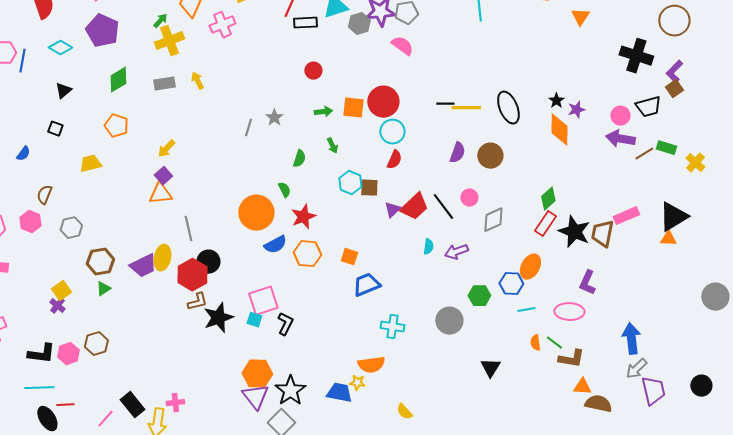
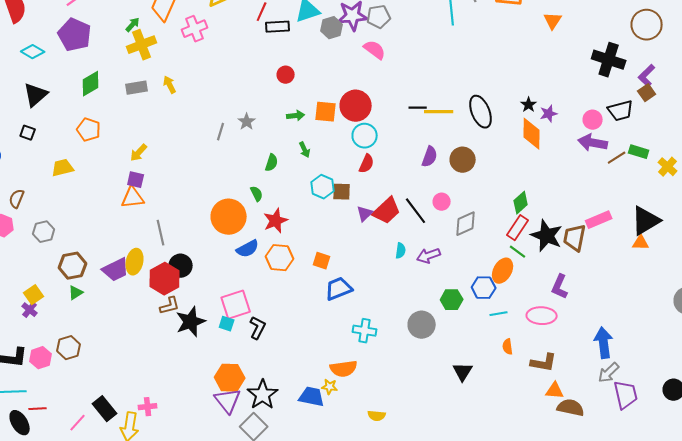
black triangle: (63, 91) -> (36, 95), size x1.5
purple square: (163, 176) -> (136, 180), turned -36
green line: (554, 343) -> (518, 252), moved
yellow semicircle: (404, 412) -> (377, 416), turned -42

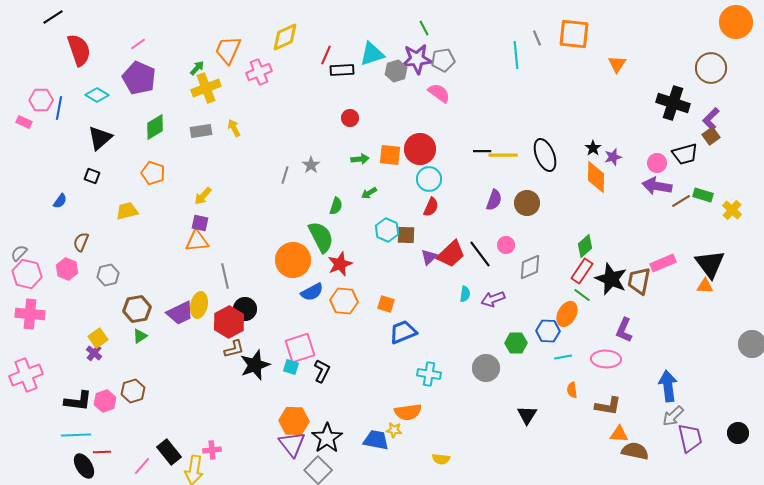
green arrow: (305, 150) -> (369, 193), turned 84
green semicircle: (257, 194) -> (321, 237), size x2.0
black triangle: (646, 221) -> (710, 264), turned -36

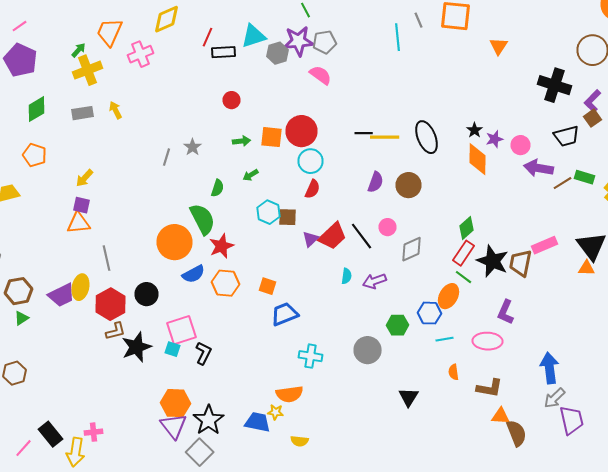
pink circle: (657, 163) -> (520, 145), moved
black circle: (245, 309) -> (146, 294), moved
brown semicircle: (635, 451) -> (516, 433), turned 56
yellow semicircle: (441, 459) -> (300, 441), moved

